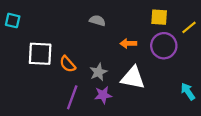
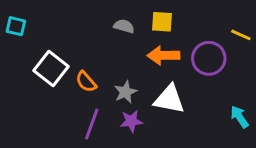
yellow square: (159, 17) -> (162, 22), moved
yellow line: (189, 27) -> (241, 35), turned 63
orange arrow: (128, 43) -> (163, 55), size x1.5
white square: (40, 54) -> (51, 69), turned 35

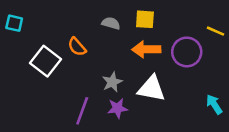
orange semicircle: (86, 82) -> (77, 47), moved

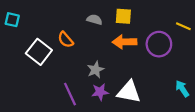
white triangle: (151, 89) -> (129, 92), moved
purple line: (82, 111) -> (70, 94), turned -45

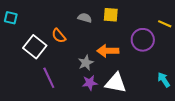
orange arrow: (124, 42) -> (108, 51), moved
purple line: (70, 94) -> (49, 78), moved

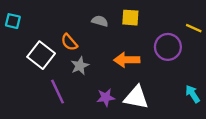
gray star: (86, 63) -> (80, 66), moved

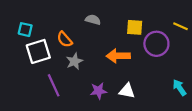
yellow square: (130, 18) -> (135, 27), moved
cyan square: (13, 21) -> (25, 30), moved
white square: (41, 55) -> (38, 51), turned 35
white triangle: (136, 97) -> (127, 91), size x0.7

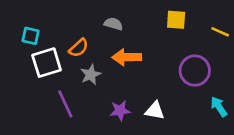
yellow square: (135, 27) -> (176, 20), moved
orange semicircle: (65, 39) -> (79, 48), turned -91
purple circle: (156, 44) -> (195, 71), moved
orange arrow: (118, 56) -> (127, 57), moved

